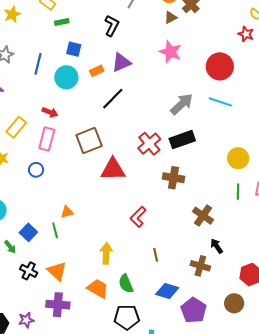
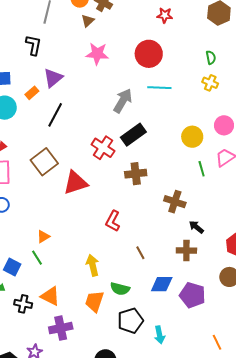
green semicircle: (126, 284) -> (120, 289), turned -36
orange trapezoid: (98, 289) -> (94, 301), turned -85

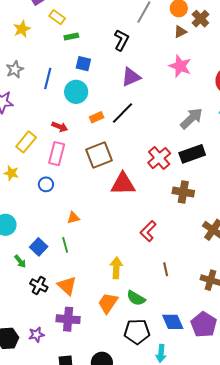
orange rectangle: (32, 93) -> (97, 117), moved
orange triangle: (43, 237) -> (73, 218), moved
blue diamond: (162, 284) -> (173, 322), moved, turned 50

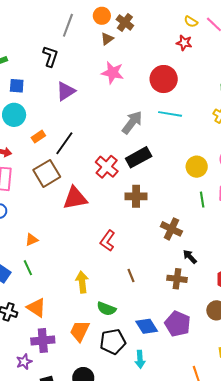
black line: (122, 113) -> (64, 143), moved
orange trapezoid: (108, 303) -> (80, 331), moved
purple star: (36, 335) -> (24, 362), moved

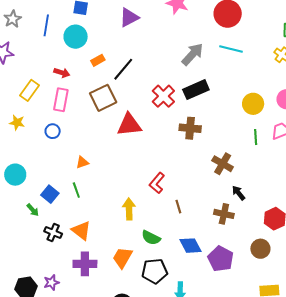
red L-shape: (108, 241) -> (157, 183), moved
blue diamond: (147, 326) -> (191, 246), moved
purple star: (24, 362) -> (51, 282), moved

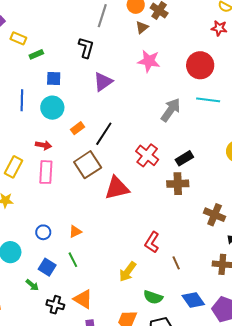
black rectangle: (196, 90) -> (184, 158), moved, size x0.7
blue circle: (53, 131) -> (43, 232), moved
yellow arrow: (129, 209) -> (128, 272), turned -135

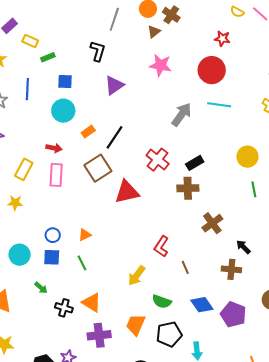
red star: (219, 28) -> (222, 39), moved
blue line: (22, 100) -> (27, 89), moved
brown cross: (215, 215) -> (212, 223), moved, turned 30
blue square: (47, 267) -> (52, 257), moved, turned -30

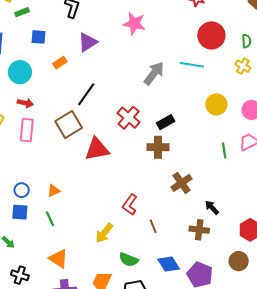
red circle: (212, 70) -> (211, 35), moved
cyan circle: (63, 111) -> (20, 72), moved
orange rectangle: (88, 132) -> (60, 63), moved
yellow circle: (247, 157) -> (216, 104), moved
black cross: (64, 308) -> (20, 275), moved

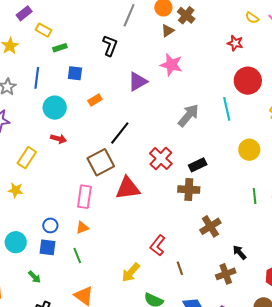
purple triangle: (88, 42) -> (138, 82), moved
cyan line: (192, 65) -> (227, 109), turned 65
pink rectangle: (27, 130) -> (84, 197), moved
brown cross: (199, 230) -> (226, 274), turned -30

